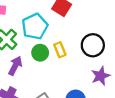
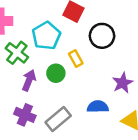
black circle: (93, 45) -> (102, 36), moved
green circle: (40, 53) -> (56, 73), moved

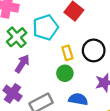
black circle: (102, 36) -> (94, 50), moved
green circle: (56, 73) -> (65, 73), moved

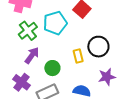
yellow rectangle: (67, 53) -> (78, 56), moved
green circle: (65, 73) -> (52, 68), moved

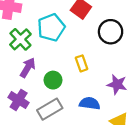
black circle: (98, 47) -> (111, 32), moved
purple star: (107, 77) -> (117, 84), turned 30

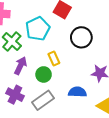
black circle: (111, 32) -> (81, 37), moved
yellow rectangle: (82, 63) -> (54, 58), moved

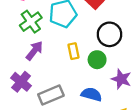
green circle: (44, 74) -> (97, 60), moved

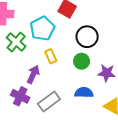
purple arrow: (34, 51) -> (33, 74), moved
yellow rectangle: (74, 51) -> (51, 56), moved

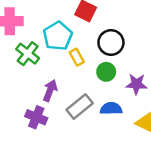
yellow rectangle: (51, 56) -> (77, 57), moved
gray rectangle: (49, 101) -> (80, 107), moved

